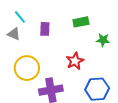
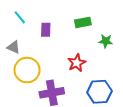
gray triangle: (14, 34) -> (14, 47), moved

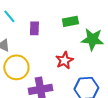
green star: (106, 41) -> (92, 39), size x1.6

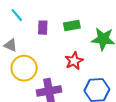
green rectangle: (70, 21) -> (72, 25), moved

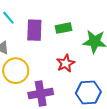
purple rectangle: (43, 28) -> (34, 30), size x1.5

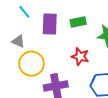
red star: (66, 63) -> (80, 57), turned -30

